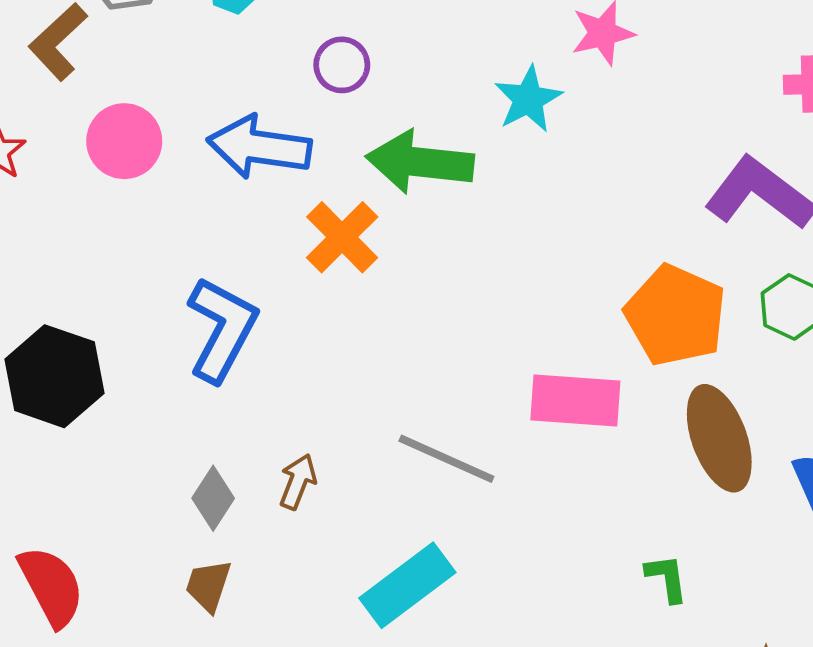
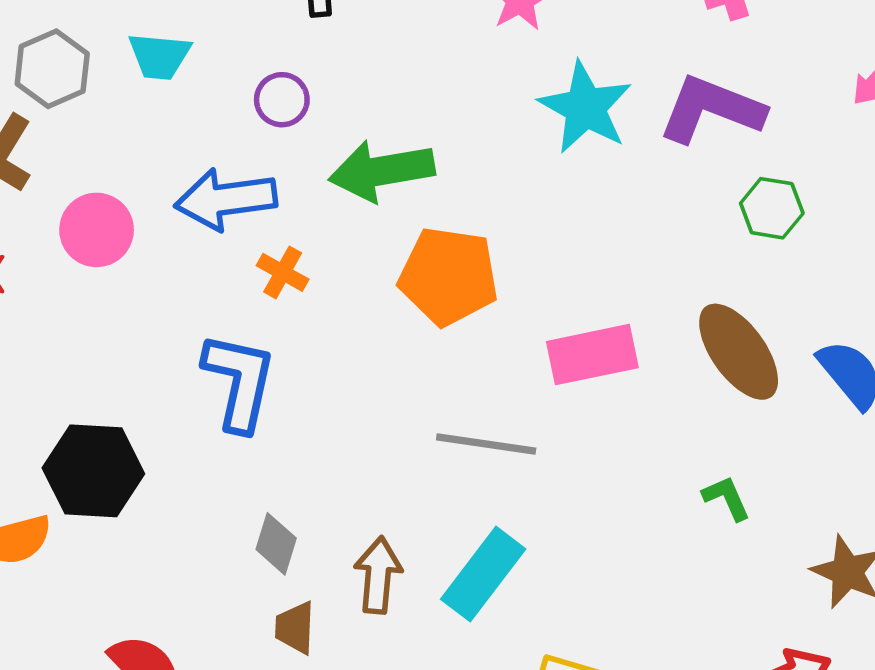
cyan star: (528, 99) -> (585, 107), moved, size x1.4
orange cross: (342, 237) -> (283, 272), moved, size x0.7
orange pentagon: (676, 315) -> (448, 276), moved
brown arrow: (298, 482) -> (378, 575), moved, size x1.4

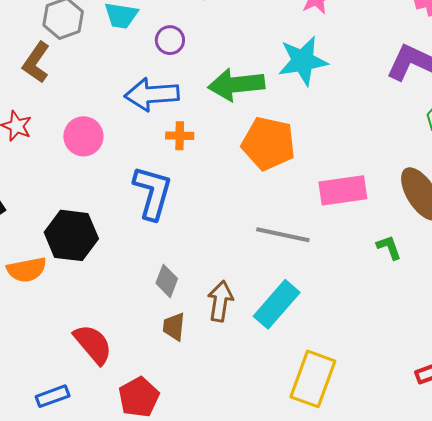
purple circle: (282, 100) -> (170, 40), moved
cyan star: (585, 107) -> (303, 61), moved, turned 30
pink circle: (97, 230) -> (83, 136), moved
orange cross: (283, 272) -> (180, 136), turned -32
green L-shape: (726, 498) -> (389, 247), moved

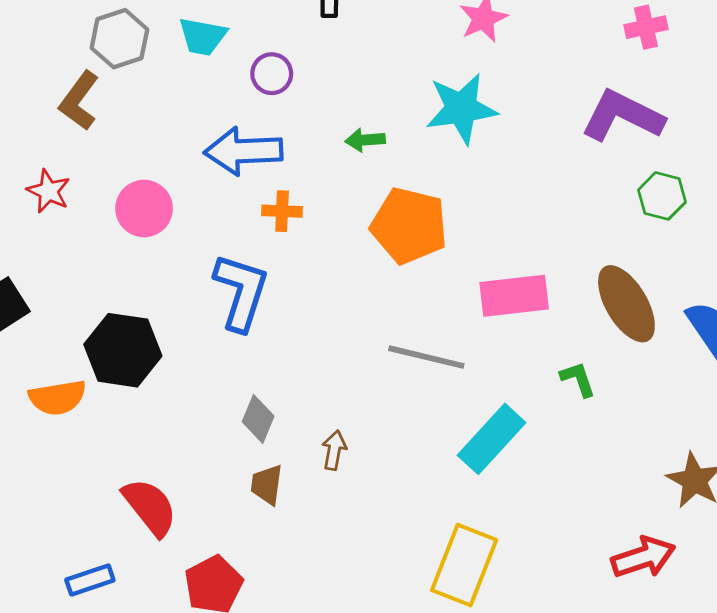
green arrow: (236, 85) -> (365, 140), size x0.5
brown arrow: (220, 301) -> (334, 450), size x0.7
cyan rectangle: (277, 304) -> (492, 439), moved

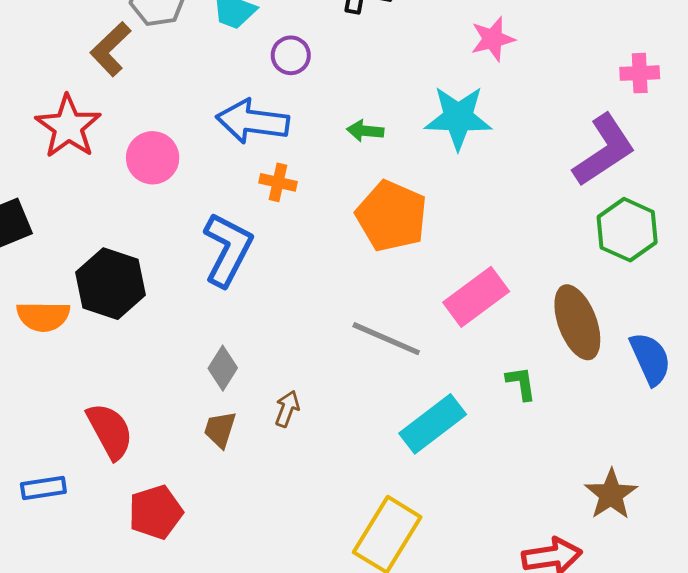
purple L-shape: (623, 116) -> (604, 150), turned 110
red star: (49, 191) -> (68, 127), size x1.6
green hexagon: (662, 196) -> (627, 230), size x1.4
pink rectangle: (514, 296) -> (476, 297), turned -40

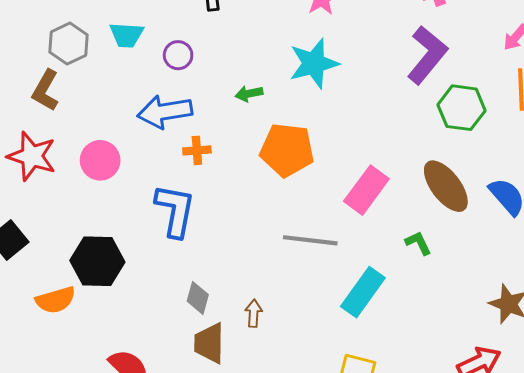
brown trapezoid: (220, 429) -> (209, 343), size x1.4

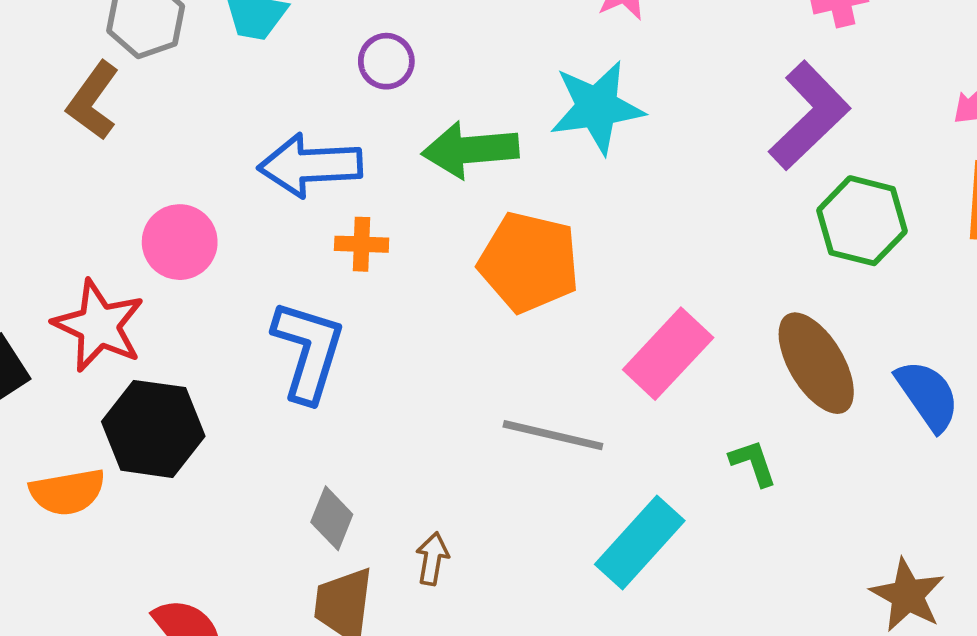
purple circle: (178, 55) -> (386, 61), moved
green arrow: (249, 94) -> (470, 150), size x1.8
red star: (32, 156) -> (99, 326), moved

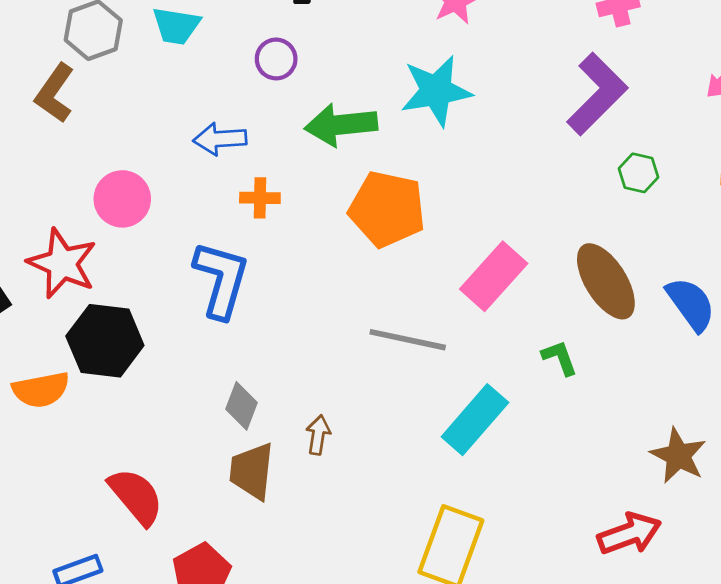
blue arrow: (310, 165) -> (220, 139), size x0.7
green hexagon: (862, 221) -> (639, 173), size x0.6

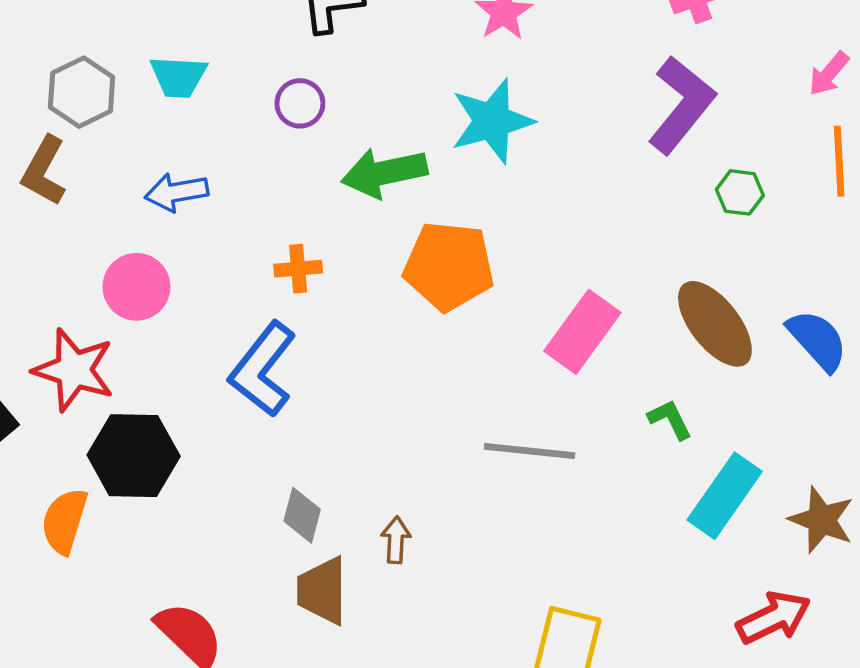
blue arrow: (220, 139) -> (176, 192), moved
blue L-shape: (221, 280) -> (263, 369), turned -152
gray line: (408, 340) -> (530, 451), moved
orange semicircle: (41, 390) -> (64, 521), turned 124
cyan rectangle: (475, 420) -> (725, 496), moved

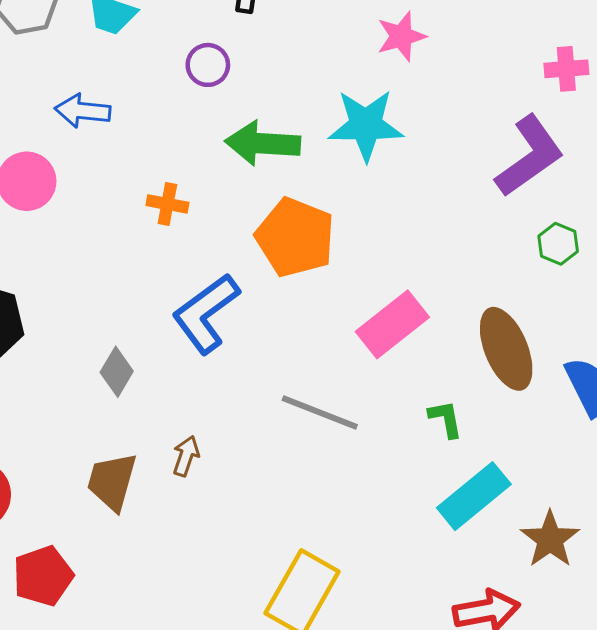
blue L-shape: (263, 369) -> (206, 313), moved
gray diamond: (302, 515) -> (117, 372), moved

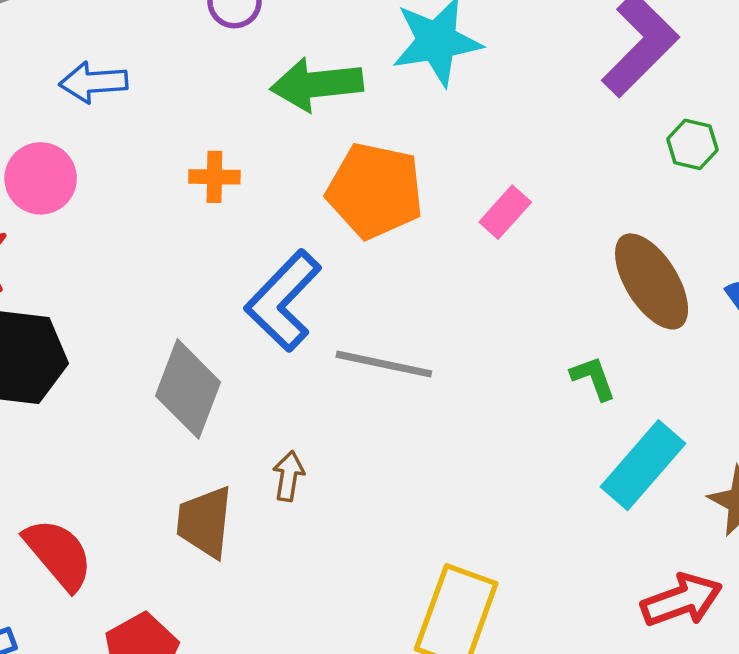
pink rectangle: (392, 324) -> (505, 212), moved, size x0.6
gray diamond: (117, 372) -> (188, 389), size x1.6
gray line: (320, 412) -> (384, 364), moved

